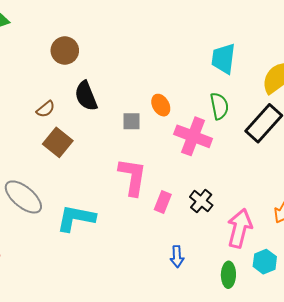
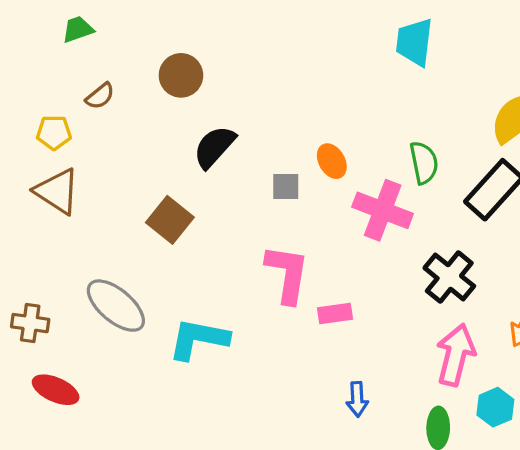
cyan trapezoid: (223, 59) -> (414, 42), moved
black semicircle: (86, 96) -> (214, 147), turned 64
brown semicircle: (46, 109) -> (100, 96), moved
black cross: (201, 201) -> (449, 277), moved, size x1.4
pink rectangle: (163, 202) -> (335, 314), turned 60

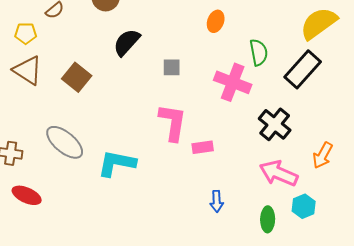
orange ellipse: (332, 161) -> (216, 21), moved, turned 50
brown square: (170, 220) -> (77, 77), moved
pink arrow: (456, 355) -> (279, 173), turned -81

